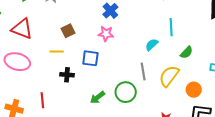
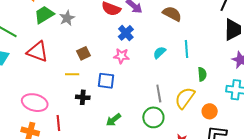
cyan semicircle: (152, 45) -> (159, 53), moved
green semicircle: (187, 52) -> (202, 74), turned -48
pink ellipse: (17, 62) -> (35, 103), moved
green circle: (126, 92) -> (153, 117), moved

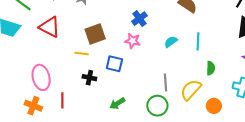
brown square: (83, 53) -> (95, 34), size x1.5
pink ellipse: (35, 103) -> (41, 77), turned 55

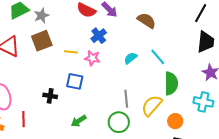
brown square: (95, 34) -> (42, 41), moved
cyan line: (198, 41) -> (158, 57), turned -42
yellow line: (82, 53) -> (71, 52), moved
green semicircle: (211, 68) -> (171, 83), size x1.6

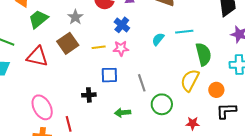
gray star: (41, 16) -> (75, 17), moved
cyan line: (158, 57) -> (184, 32), turned -42
gray line: (126, 99) -> (142, 83), moved
green arrow: (79, 121) -> (123, 113), turned 42

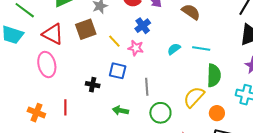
yellow line: (99, 47) -> (114, 41), turned 40
pink ellipse: (42, 107) -> (47, 65), moved

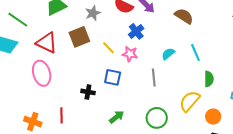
cyan line: (201, 49) -> (195, 52), turned 60
green semicircle: (214, 75) -> (209, 79), size x0.7
gray line: (147, 87) -> (154, 77), moved
green arrow: (120, 111) -> (117, 117), turned 133

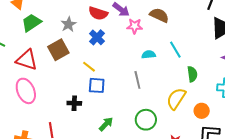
blue cross: (136, 31) -> (97, 37), moved
yellow line: (108, 48) -> (89, 67), moved
pink star: (130, 54) -> (135, 26), moved
cyan semicircle: (168, 54) -> (149, 55), turned 40

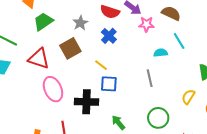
cyan line: (175, 50) -> (179, 41), moved
pink ellipse: (26, 91) -> (53, 89), moved
yellow semicircle: (176, 99) -> (188, 97), size x0.7
black cross: (74, 103) -> (87, 102), size x1.6
green arrow: (106, 124) -> (118, 123), turned -84

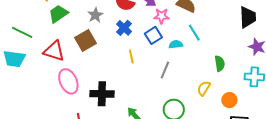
yellow line: (101, 65) -> (131, 56), moved, turned 40
gray line: (150, 78) -> (165, 70), turned 36
blue square: (109, 84) -> (153, 35), moved, turned -36

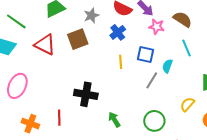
blue square: (153, 35) -> (145, 55), moved, turned 36
cyan semicircle: (176, 44) -> (167, 66), moved, turned -72
pink ellipse: (68, 81) -> (17, 86), moved, turned 40

